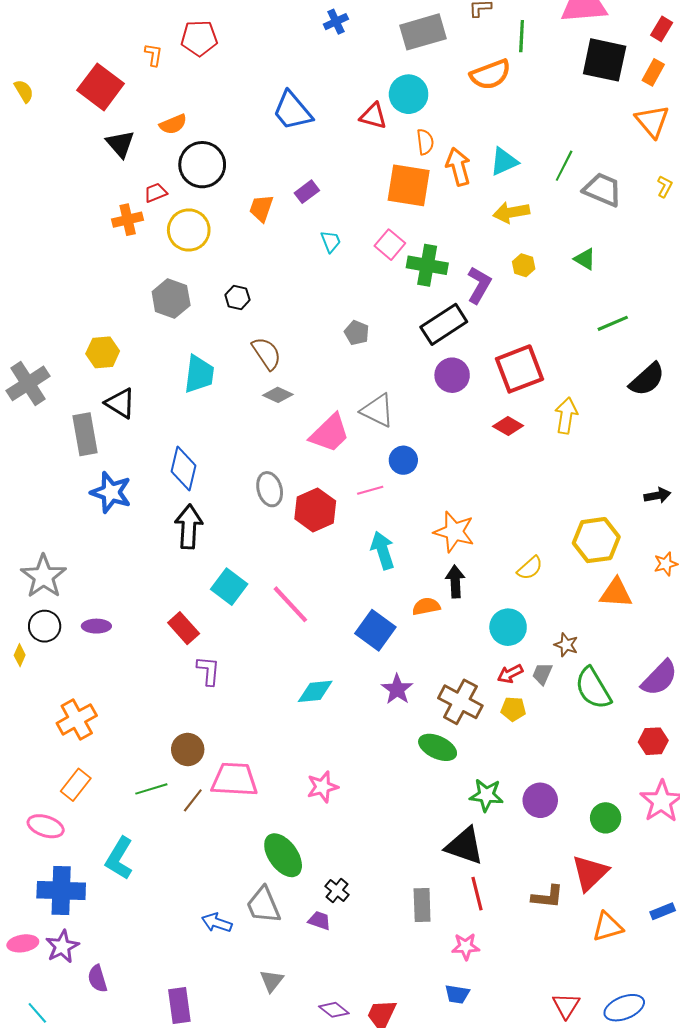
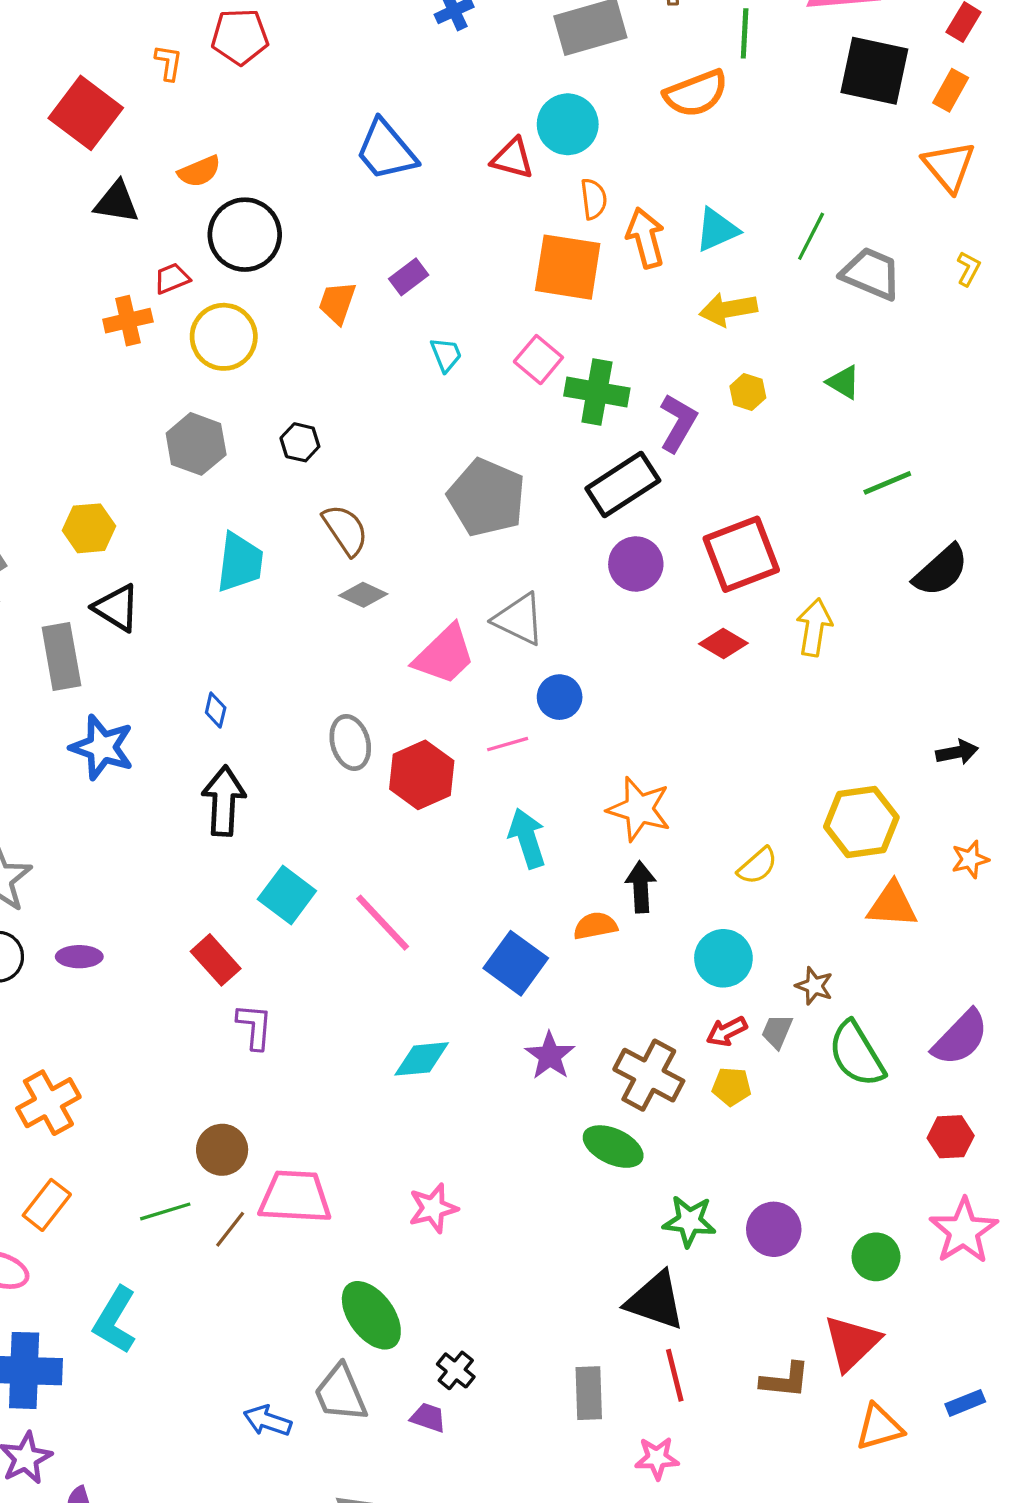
black triangle: (120, 144) -> (117, 202), turned -40
gray pentagon: (357, 333) -> (487, 497), size x2.0
blue diamond: (184, 468) -> (216, 710), size x0.5

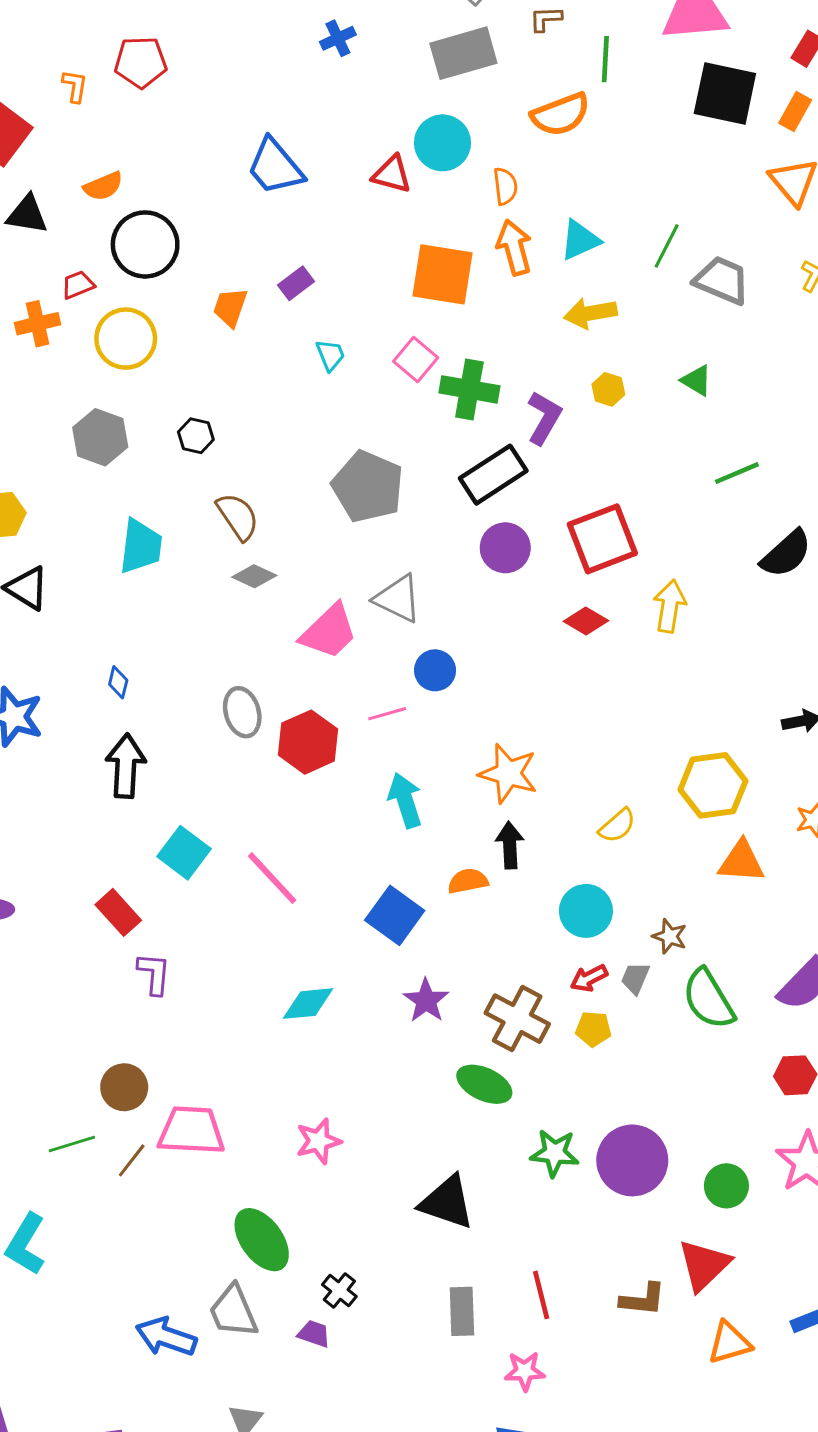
orange semicircle: (594, 199) -> (505, 186), moved
purple circle: (774, 1229) -> (632, 1160), size x1.4
black triangle: (655, 1301) -> (447, 1202), moved
blue arrow: (267, 1421) -> (166, 1337), size x1.4

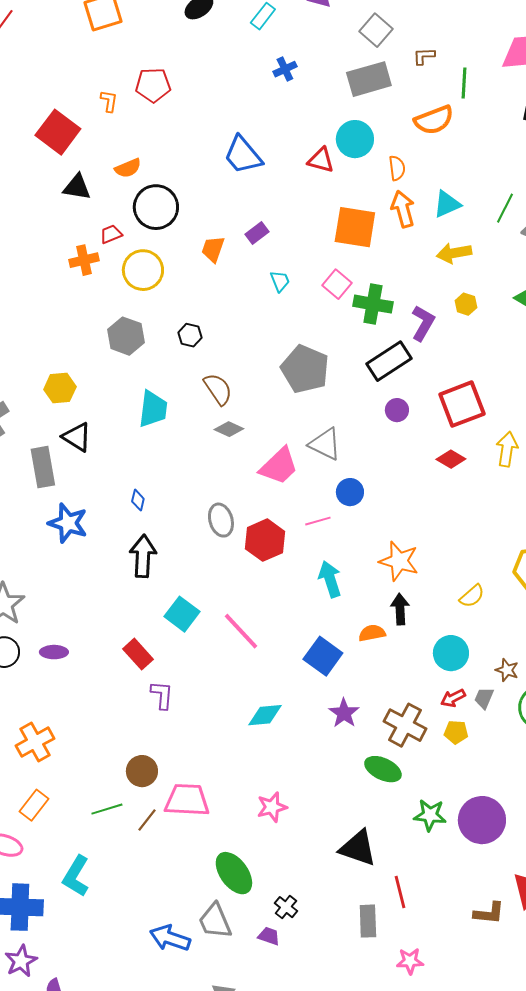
purple circle: (505, 548) -> (397, 410), size x0.7
red line: (541, 1295) -> (400, 892), moved

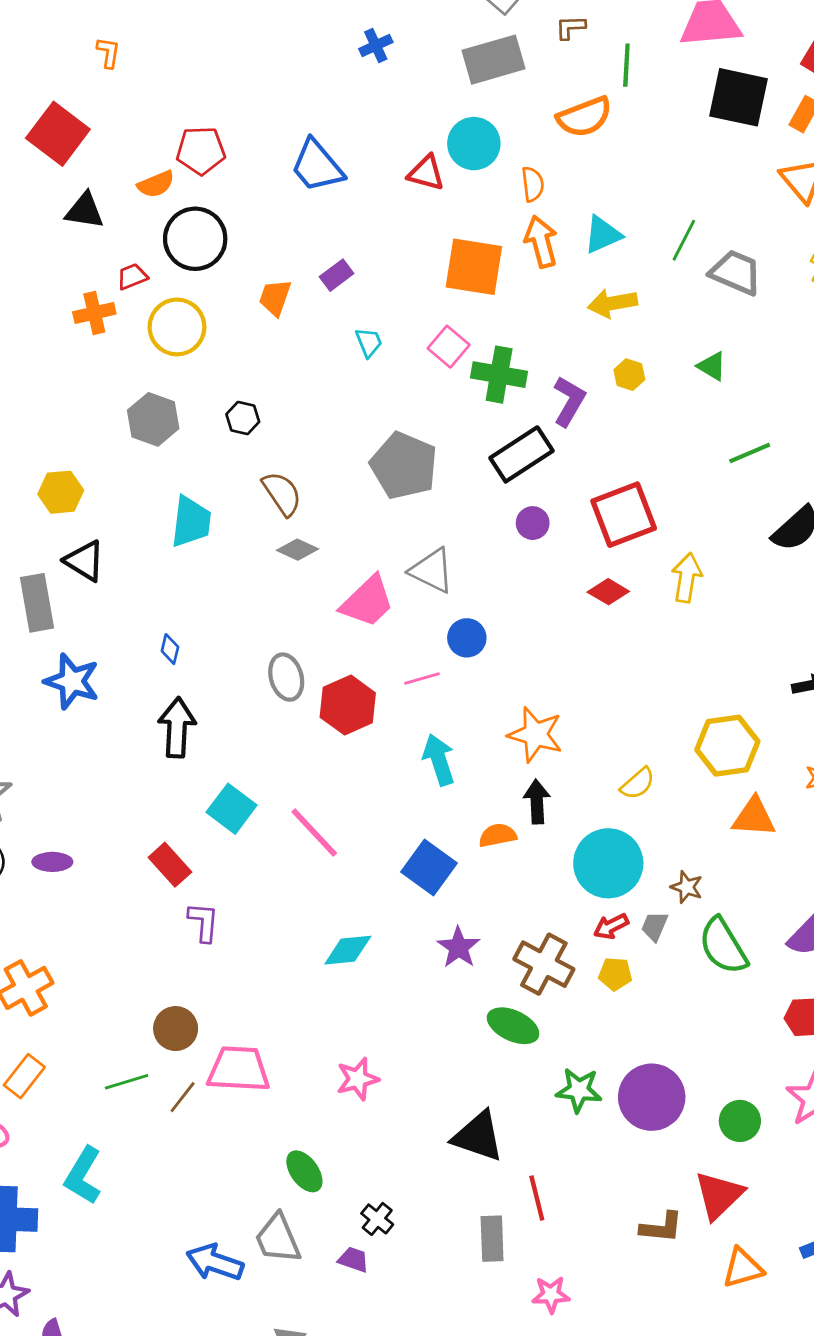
red pentagon: (153, 85) -> (201, 151), moved
orange L-shape: (109, 101) -> (108, 53), moved
cyan circle: (451, 653) -> (608, 863), size x1.4
green ellipse: (234, 873) -> (304, 1171), size x0.7

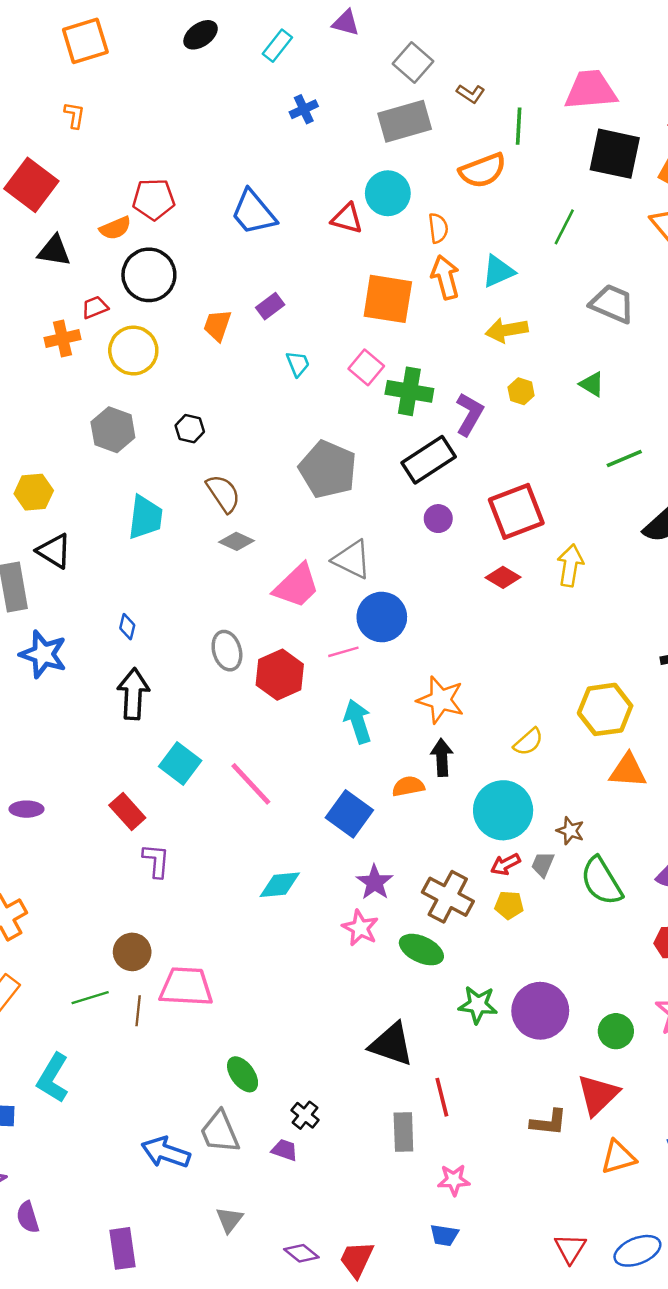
brown L-shape: (570, 27) -> (471, 94), turned -144
green line: (684, 240) -> (564, 227), moved
blue circle: (467, 638) -> (382, 617), size x1.5
pink star: (358, 1079) -> (360, 928), moved, turned -30
brown line: (183, 1097) -> (138, 1011), turned -32

